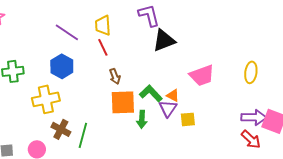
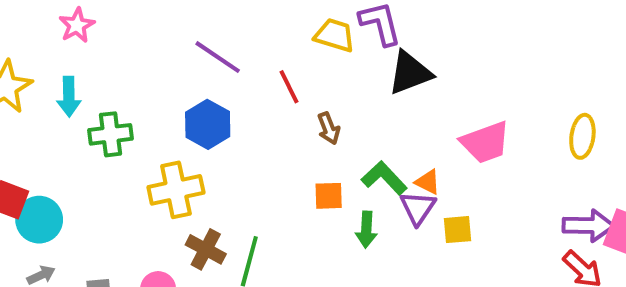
yellow trapezoid: (103, 25) -> (335, 35), moved, turned 110
brown arrow: (115, 76) -> (329, 128), moved
orange square: (123, 102) -> (329, 196), size x0.6

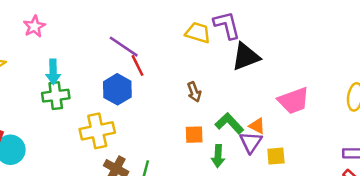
red line: (289, 87) -> (138, 65), moved
cyan arrow: (69, 97) -> (53, 72), moved

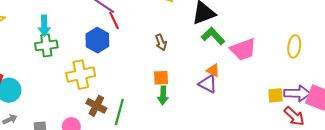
green L-shape: (229, 123) -> (213, 36), moved
purple triangle: (251, 142) -> (208, 84), turned -36
green arrow: (218, 156) -> (163, 95), moved
yellow square: (276, 156) -> (275, 95), moved

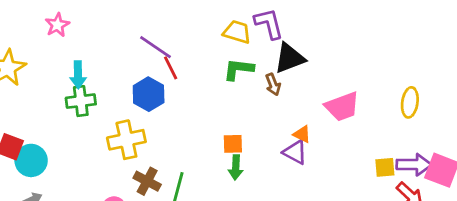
green L-shape: (213, 36) -> (238, 69), moved, turned -40
brown arrow: (161, 42) -> (273, 84), moved

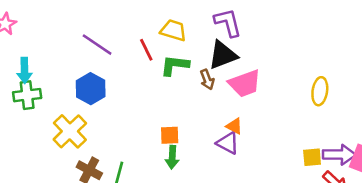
purple L-shape: (269, 24) -> (228, 23), moved
red line: (171, 68) -> (146, 50), moved
yellow ellipse: (410, 102) -> (320, 91), moved
pink trapezoid: (342, 107) -> (245, 83), moved
yellow cross: (126, 140) -> (70, 131), turned -32

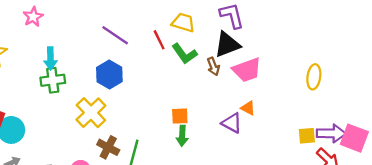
green L-shape: (175, 65) -> (184, 54), turned -132
orange triangle: (234, 126) -> (248, 108), moved

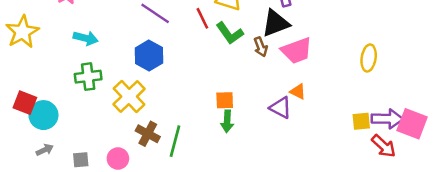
cyan arrow: (50, 58) -> (86, 38), turned -75
green cross: (53, 80) -> (88, 77), moved

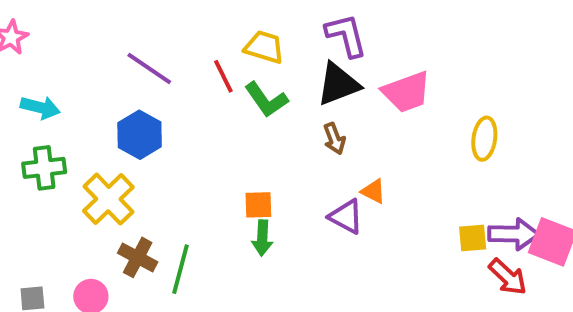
brown arrow: (261, 47) -> (334, 139), moved
pink trapezoid: (297, 51) -> (406, 92), moved

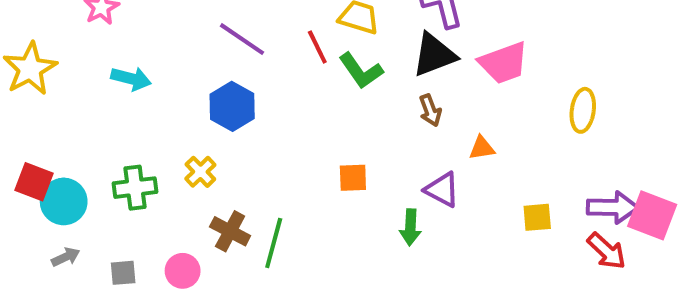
green cross: (44, 168) -> (135, 188), moved
orange triangle: (373, 191) -> (482, 148), moved, turned -36
yellow cross: (108, 199) -> (200, 172), size x0.6
green arrow: (262, 238) -> (410, 227), moved
yellow square: (473, 238) -> (537, 217), moved

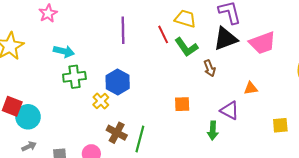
purple line: (242, 39) -> (123, 30), turned 55
blue hexagon: (232, 106) -> (118, 82), moved
brown arrow: (430, 110) -> (210, 68), moved
green cross: (135, 188) -> (74, 77), moved

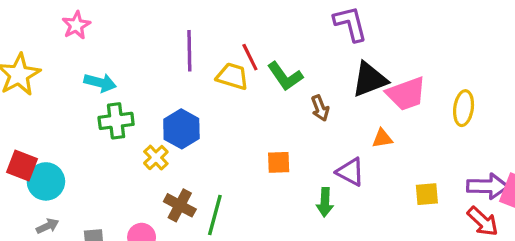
yellow trapezoid: (185, 19) -> (232, 76), moved
black triangle: (225, 39) -> (370, 79), moved
pink trapezoid: (262, 43) -> (406, 94), moved

